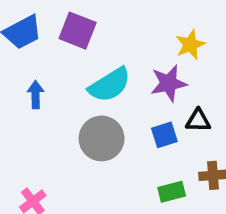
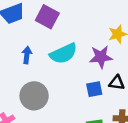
blue arrow: (36, 95) -> (27, 55), moved
gray circle: (102, 138) -> (34, 96), moved

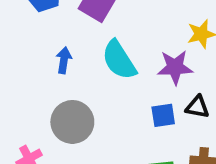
cyan semicircle: (63, 54) -> (119, 60), turned 80

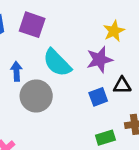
gray circle: (72, 122) -> (36, 96), moved

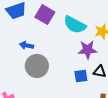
cyan semicircle: (57, 63) -> (75, 25), moved, turned -30
blue arrow: (16, 71) -> (27, 45), turned -88

